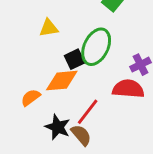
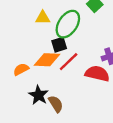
green ellipse: (96, 47) -> (68, 24), moved
red line: (88, 112) -> (69, 62), moved

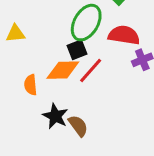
yellow triangle: (43, 18) -> (16, 34), moved
orange semicircle: (21, 69) -> (31, 85), turned -63
red semicircle: (97, 74) -> (124, 35), moved

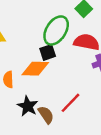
red line: (91, 70) -> (71, 103), moved

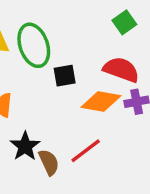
green ellipse: (56, 30) -> (34, 45), moved, turned -60
orange diamond: (35, 69) -> (101, 101), moved

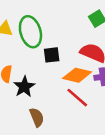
black star: (25, 146) -> (24, 87), moved
red line: (86, 151) -> (77, 98), moved, turned 75

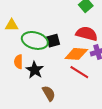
green ellipse: (30, 32) -> (35, 40), moved, turned -50

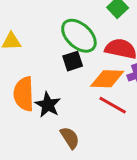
green ellipse: (35, 40) -> (79, 36), moved, turned 30
orange semicircle: (18, 62) -> (24, 94), size x1.6

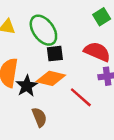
green ellipse: (79, 36) -> (43, 30), moved
orange diamond: (107, 79) -> (51, 78), moved

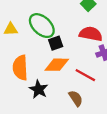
black star: (27, 86) -> (39, 89), moved
brown semicircle: (39, 117) -> (76, 98), moved

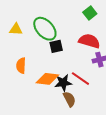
orange diamond: (57, 65) -> (47, 79), moved
orange semicircle: (20, 68) -> (21, 66), size x0.7
black star: (39, 89) -> (63, 83), moved, turned 30

